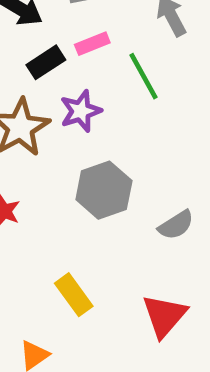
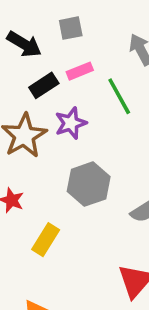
yellow rectangle: (74, 295) -> (46, 240), moved, turned 68

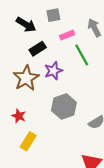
pink rectangle: (80, 71) -> (67, 35), moved
yellow rectangle: (46, 240) -> (28, 141), moved

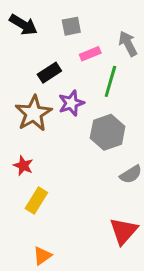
black arrow: (26, 25) -> (23, 25), moved
green line: (82, 55) -> (110, 81), turned 45
gray hexagon: (64, 106) -> (108, 132), moved

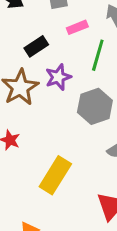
yellow rectangle: (36, 201) -> (55, 175), moved, size x1.4

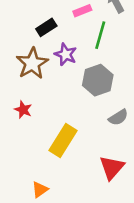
purple star: (58, 77) -> (66, 54), turned -30

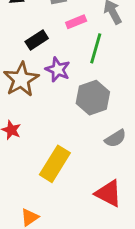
red triangle: (112, 168) -> (108, 193), turned -44

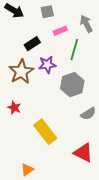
purple star: (58, 70) -> (47, 65), turned -30
yellow rectangle: (55, 164) -> (45, 132), turned -70

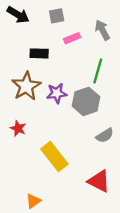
black rectangle: (32, 44) -> (39, 53), turned 35
green line: (74, 50) -> (98, 71), moved
purple star: (47, 65) -> (57, 93), moved

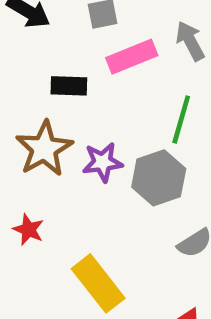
pink rectangle: (72, 38) -> (132, 57), size x1.5

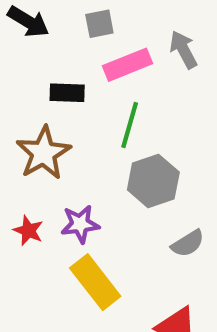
green line: (181, 120) -> (130, 125), moved
purple star: (103, 162) -> (80, 224), moved

